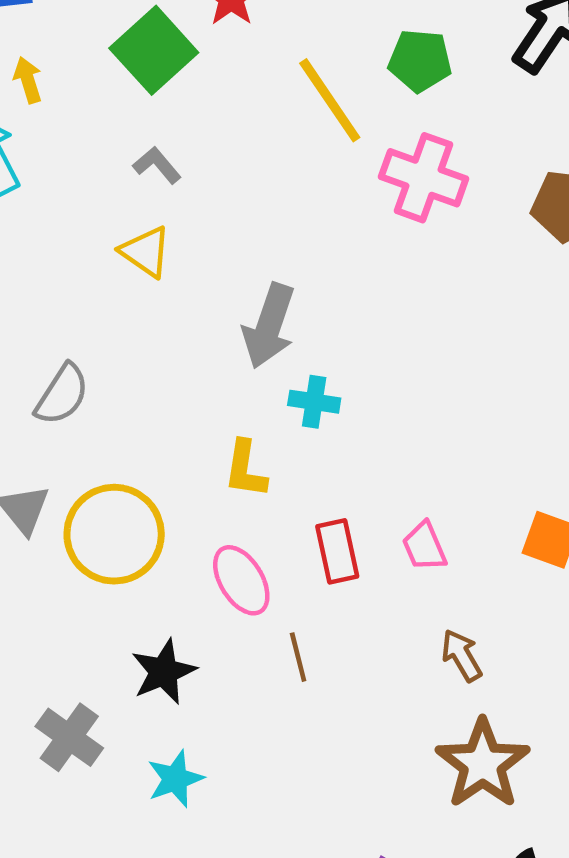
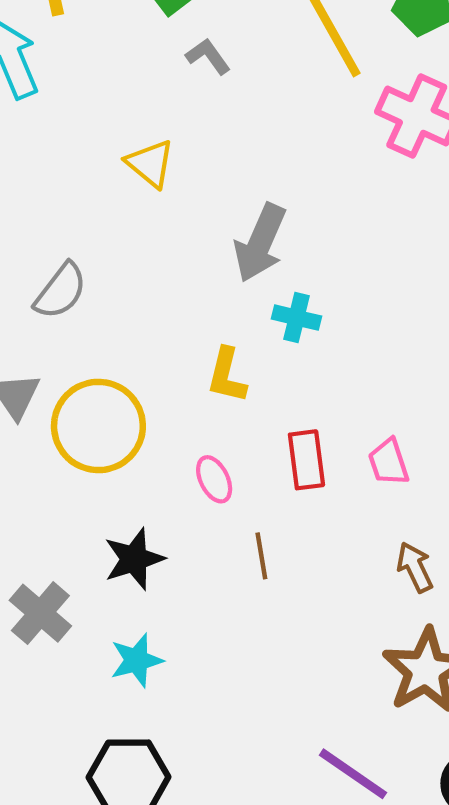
gray L-shape: (157, 165) -> (208, 56), moved
pink ellipse: (241, 580) -> (214, 479), size x0.7

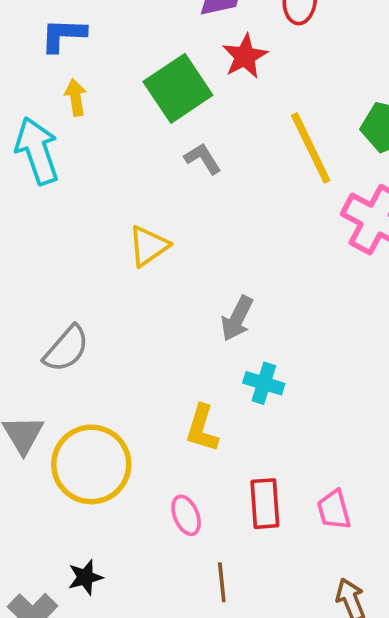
yellow triangle: (150, 164) -> (149, 246), turned 42
gray arrow: (260, 243) -> (237, 318), size x0.7
black star: (134, 559) -> (85, 577), moved, size x0.7

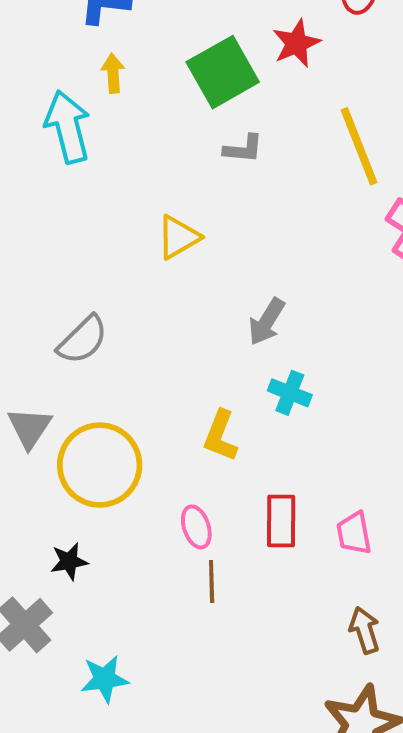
gray L-shape: (203, 159) -> (243, 149), turned 123
black star: (85, 577) -> (69, 561), moved
brown line: (222, 582) -> (212, 582), moved

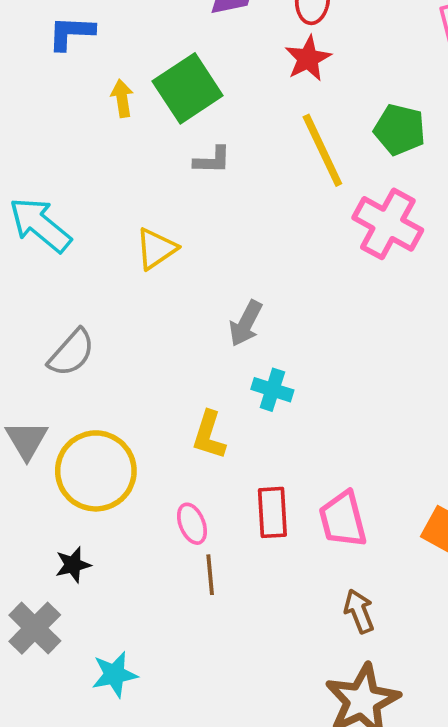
red star: (296, 43) -> (308, 59), moved
yellow arrow: (113, 73) -> (122, 98), moved
cyan arrow: (68, 127) -> (40, 225), moved, turned -32
pink trapezoid: (354, 533) -> (343, 519), size x1.4

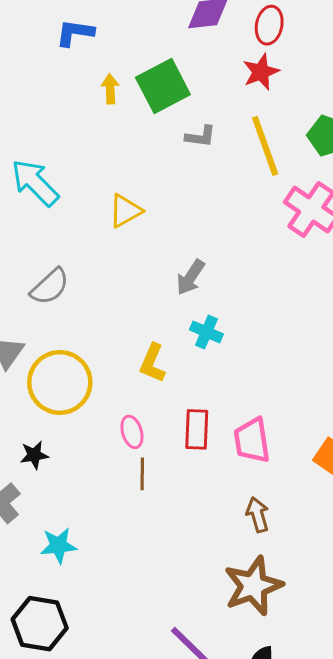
gray L-shape: (212, 160) -> (201, 136), moved

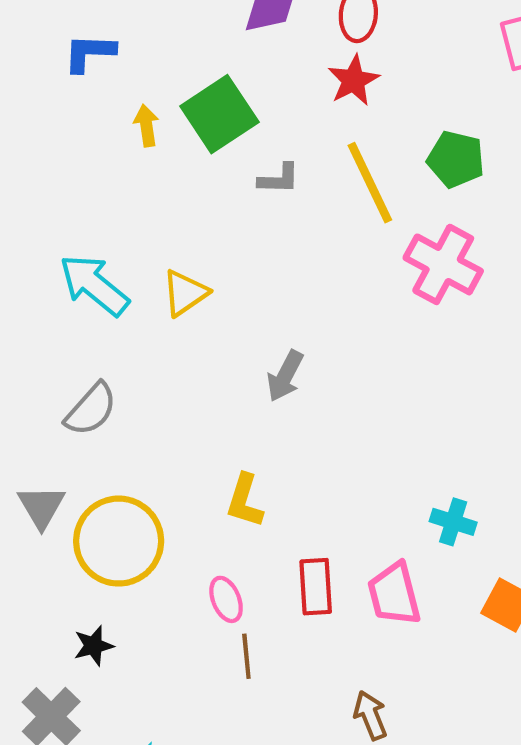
cyan arrow: (35, 183) -> (94, 285), moved
cyan cross: (206, 332) -> (453, 522), moved
brown arrow: (258, 515) -> (370, 715), moved

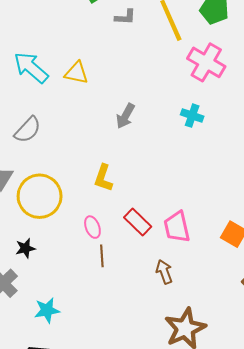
yellow triangle: (185, 293) -> (76, 73), turned 45
cyan cross: (453, 522) -> (192, 116), moved
red rectangle: (316, 587) -> (138, 222), turned -44
brown arrow: (370, 715) -> (164, 272), moved

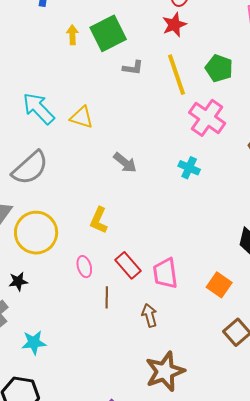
gray arrow: (125, 116) -> (125, 163), turned -85
gray semicircle: (28, 130) -> (30, 168), size x1.4
brown line: (102, 256) -> (107, 297), moved

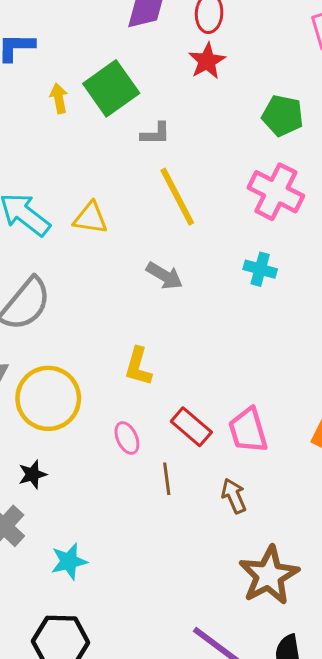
yellow line: (176, 75) -> (177, 197), moved

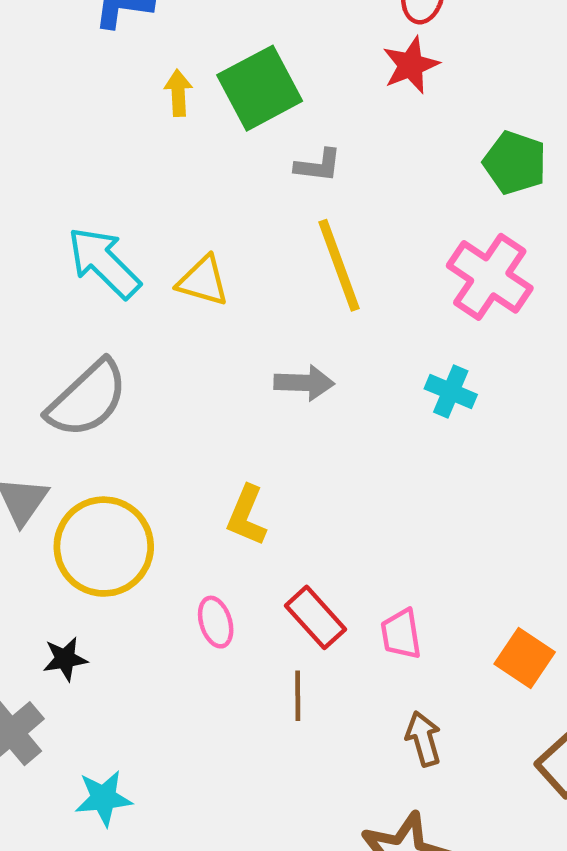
gray arrow: (164, 276) -> (304, 383), turned -36
pink trapezoid: (248, 430) -> (401, 634), size x0.7
brown line: (167, 479) -> (298, 696), moved
brown arrow: (234, 496) -> (423, 739), moved

